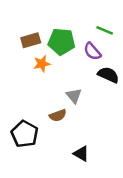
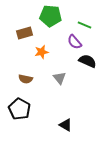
green pentagon: (62, 42) -> (51, 16), moved
orange star: (42, 64) -> (42, 52), moved
brown semicircle: (58, 115) -> (26, 79), moved, turned 32

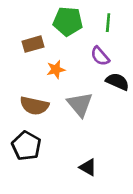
green line: (85, 25) -> (108, 23), moved, turned 72
gray triangle: (60, 78) -> (80, 104), size x1.5
brown semicircle: (26, 79) -> (34, 106), size x1.5

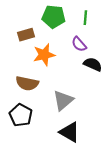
orange star: (56, 70) -> (44, 55), size x1.5
gray triangle: (80, 104) -> (63, 100), moved, turned 30
black triangle: (88, 167) -> (69, 132), size x1.5

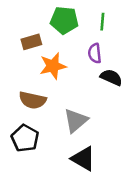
purple semicircle: (79, 44) -> (95, 53), turned 35

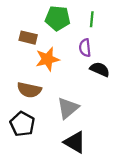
brown rectangle: (31, 42) -> (28, 38), turned 30

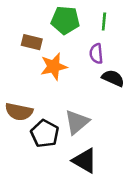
brown semicircle: (29, 90) -> (19, 112), moved
black pentagon: (22, 124) -> (45, 134), moved

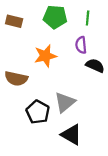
brown rectangle: (32, 42) -> (14, 21), moved
brown semicircle: (19, 112) -> (16, 79), moved

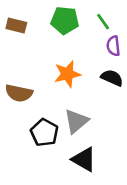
green line: (88, 18) -> (103, 22), turned -40
purple semicircle: (81, 45) -> (113, 46), moved
orange star: (45, 56) -> (67, 74), moved

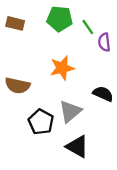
green line: (103, 22) -> (88, 27), moved
black semicircle: (112, 78) -> (103, 94), moved

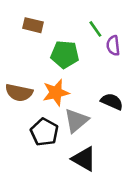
green pentagon: (60, 19) -> (65, 54), moved
brown rectangle: (15, 23) -> (33, 25), moved
orange star: (62, 68) -> (56, 93), moved

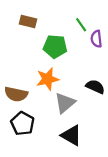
brown semicircle: (19, 93) -> (16, 94), moved
black pentagon: (44, 132) -> (23, 124), moved

